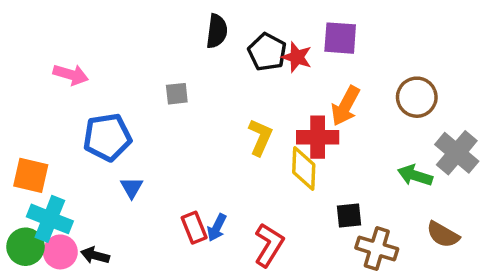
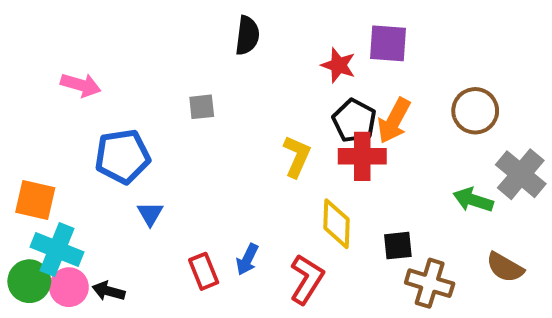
black pentagon: (267, 52) -> (354, 121), moved
yellow diamond: (304, 168) -> (336, 224), moved
red rectangle: (194, 228) -> (204, 271), moved

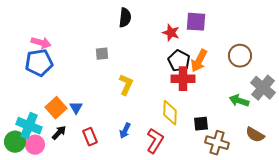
blue pentagon: (122, 156) -> (39, 63), moved
yellow L-shape: (297, 156) -> (126, 85), moved
orange square: (35, 200) -> (56, 108), moved, turned 35
red rectangle: (204, 271) -> (90, 137), moved
black arrow: (109, 291) -> (59, 133), moved, turned 119

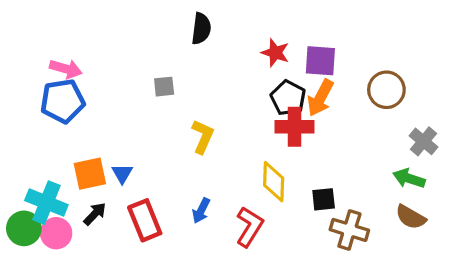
purple square: (196, 22) -> (320, 61), moved
gray cross: (263, 88) -> (424, 141), size x0.7
green arrow: (239, 101) -> (409, 178), moved
orange square: (56, 108) -> (90, 174), turned 30
red rectangle: (90, 137) -> (145, 220), size x1.4

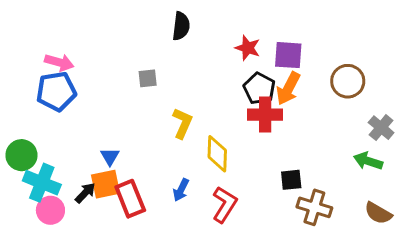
orange square: (90, 174) -> (106, 184), moved
yellow diamond: (274, 182) -> (217, 154), moved
brown semicircle: (411, 217) -> (378, 213), moved
green circle: (24, 228) -> (21, 155), moved

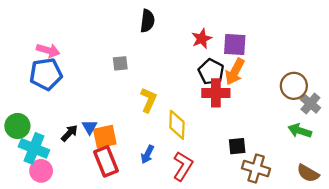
red star: (248, 48) -> (202, 39), turned 30
brown circle: (348, 81) -> (294, 86), moved
orange square: (106, 184) -> (105, 137), moved
black arrow: (85, 193) -> (69, 133), moved

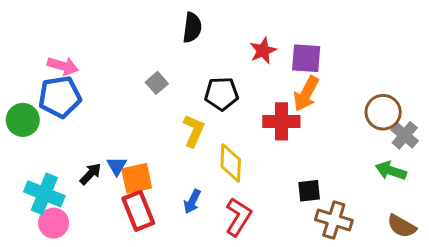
gray square: (120, 63) -> (157, 83), turned -35
black pentagon: (211, 72) -> (221, 94), moved, turned -30
green circle: (17, 126) -> (23, 120), moved

